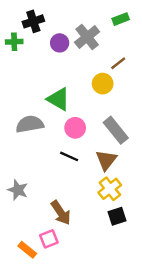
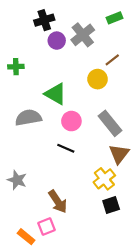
black cross: (33, 21) -> (44, 20), moved
green cross: (14, 42) -> (16, 67), moved
brown triangle: (106, 160) -> (119, 154), moved

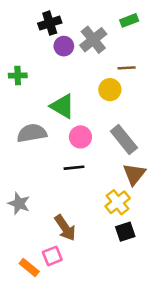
brown line: (112, 60) -> (127, 68), turned 35
black line: (66, 148) -> (74, 168), turned -30

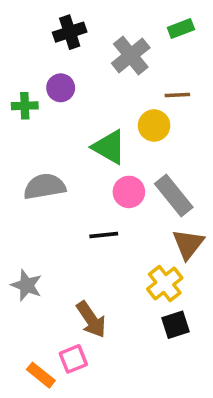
purple circle: (64, 46) -> (61, 88), moved
green triangle: (63, 106) -> (109, 147), moved
pink circle: (80, 137) -> (129, 192), moved

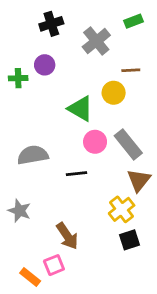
gray semicircle: (44, 187) -> (33, 155), moved

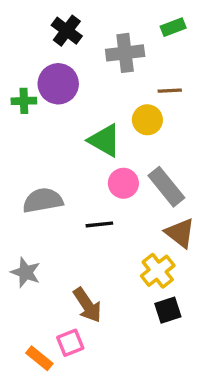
black cross: (51, 24) -> (67, 31), turned -35
gray cross: (96, 41) -> (125, 53), turned 32
purple circle: (45, 65) -> (58, 84), size x1.5
brown triangle: (139, 180) -> (180, 233), turned -30

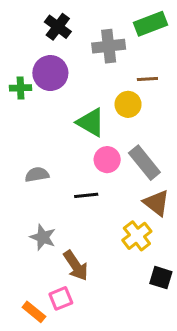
green rectangle: (173, 27) -> (150, 24), size x1.5
gray semicircle: (43, 200) -> (37, 175), size x0.7
gray star: (26, 272) -> (43, 237), moved
black square: (168, 310) -> (161, 278), moved, turned 35

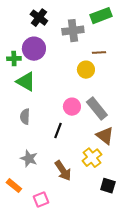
green triangle: (91, 122) -> (26, 82), moved
gray semicircle: (37, 175) -> (25, 117), turned -77
black line: (86, 195) -> (58, 131), turned -63
brown arrow: (76, 266) -> (63, 171), moved
orange rectangle: (34, 312) -> (14, 186), moved

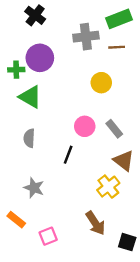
black cross: (39, 18) -> (35, 15), moved
brown line: (99, 53) -> (117, 47), moved
gray rectangle: (97, 109) -> (114, 129), size x0.7
brown arrow: (63, 171) -> (95, 223), moved
black square: (108, 186) -> (127, 242), moved

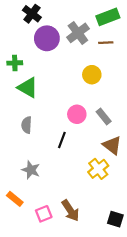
gray cross: (86, 37) -> (78, 33), turned -30
purple circle: (40, 58) -> (47, 38), moved
brown arrow: (95, 223) -> (70, 211), moved

